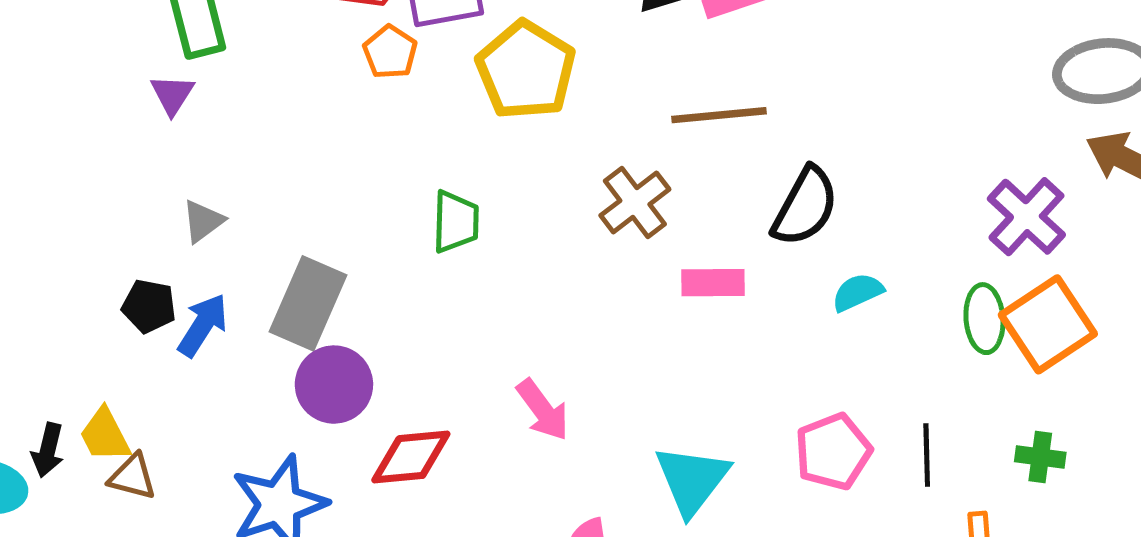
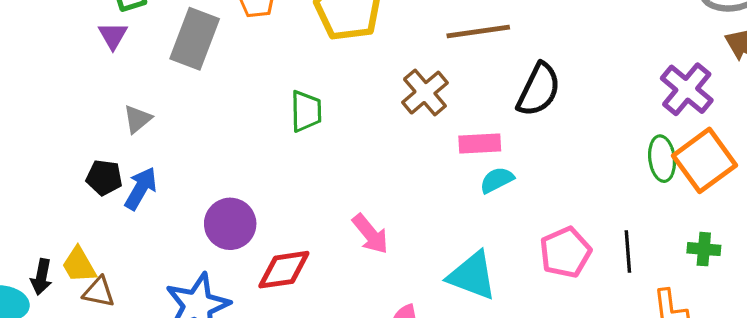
cyan semicircle: (858, 292) -> (497, 180), moved
gray rectangle: (308, 303) -> (195, 39), moved
cyan triangle: (692, 480) -> (472, 276), turned -44

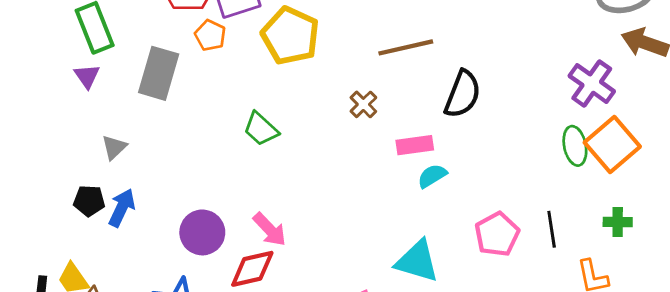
brown cross: (425, 93) -> (363, 104), size x0.7
green trapezoid: (306, 111) -> (261, 129), turned 138
pink arrow: (370, 234) -> (270, 229), moved

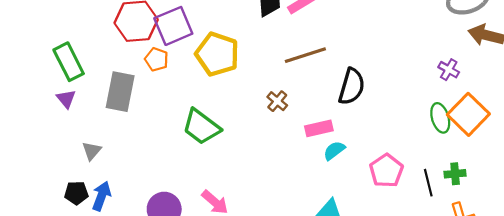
purple cross: (592, 84) -> (449, 70), size x0.6
green trapezoid: (261, 129) -> (201, 127), size x1.4
green cross: (618, 222) -> (455, 174), moved
pink pentagon: (497, 234) -> (386, 171), moved

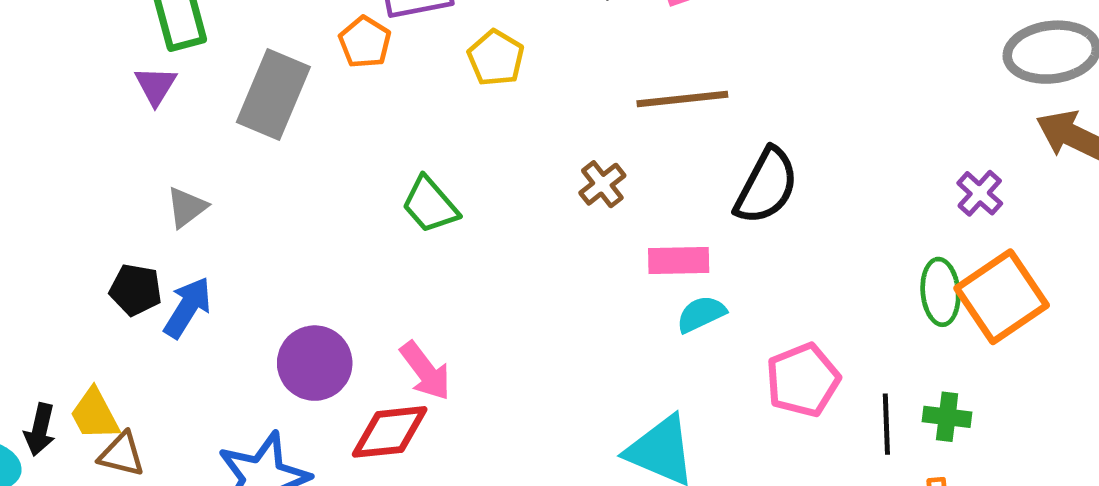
yellow pentagon: (217, 54) -> (496, 58), size x0.6
green trapezoid: (201, 127) -> (430, 205), size x0.7

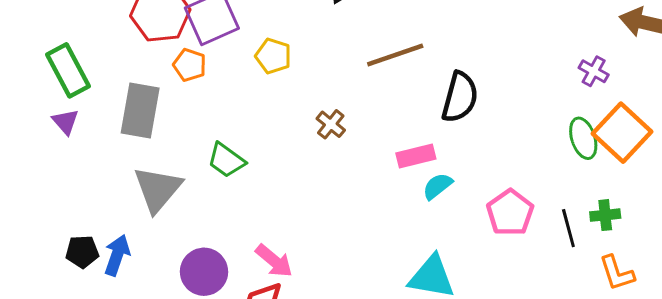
brown cross: (602, 184) -> (331, 124), moved
green trapezoid: (430, 205) -> (226, 160), moved
gray triangle: (187, 207) -> (158, 189), moved, size x1.8

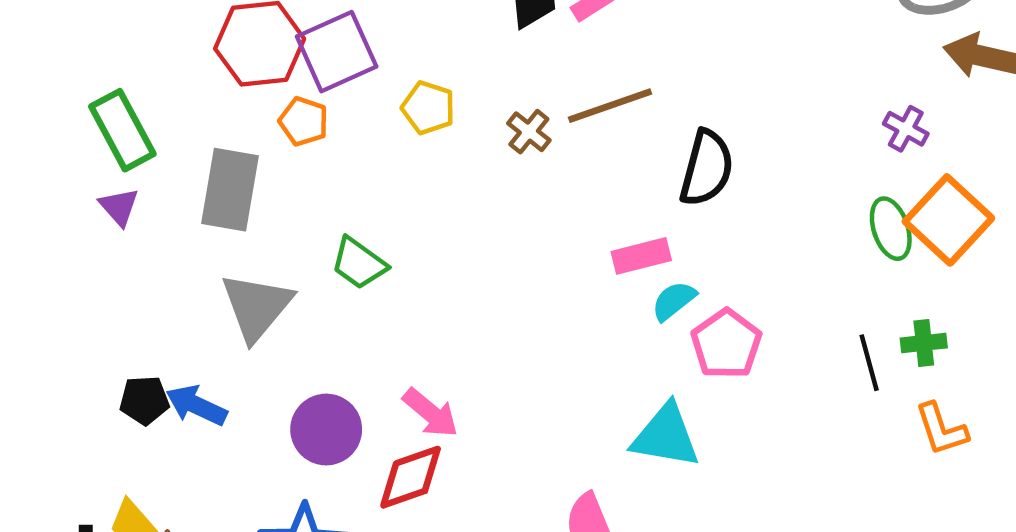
brown cross: (331, 124) -> (529, 132), moved
pink pentagon: (510, 213) -> (726, 344), moved
blue arrow: (117, 255) -> (196, 405), turned -84

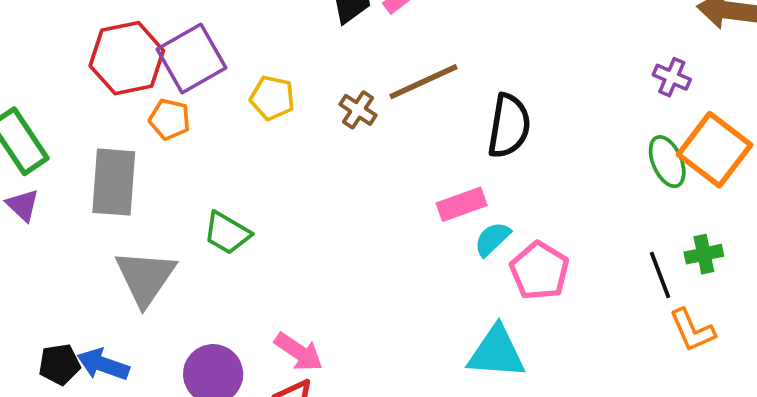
orange L-shape: (941, 429) -> (692, 330), moved

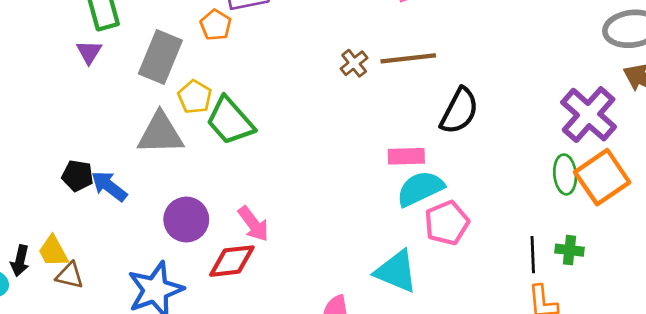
purple cross: (672, 77) -> (589, 115), size x2.0
yellow pentagon: (272, 98) -> (195, 97), moved
green trapezoid: (227, 233) -> (230, 121), size x1.4
cyan semicircle: (492, 239) -> (420, 189), size x1.6
gray triangle: (145, 277) -> (160, 133), turned 36

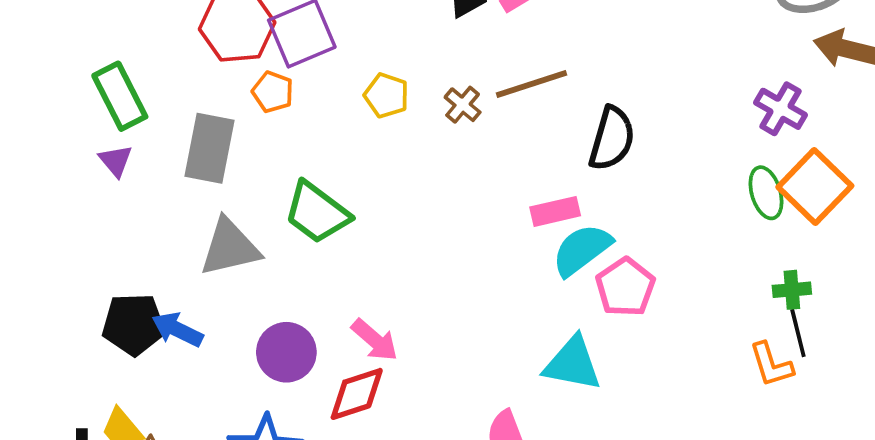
yellow pentagon: (195, 97) -> (386, 95), moved
purple cross: (589, 115) -> (781, 109), size x0.7
black pentagon: (78, 176) -> (134, 324), size x1.5
black line: (533, 255) -> (798, 333), moved

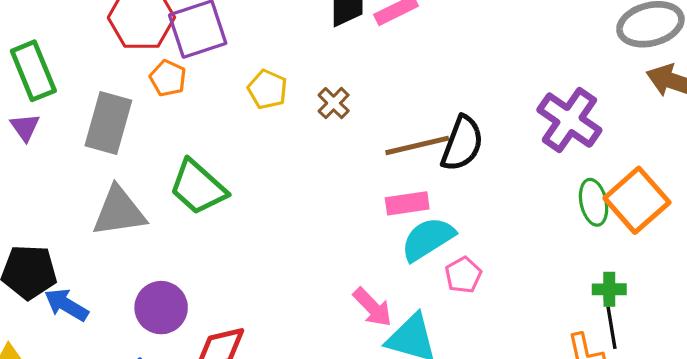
brown line: (531, 84) -> (417, 145), moved
purple cross: (781, 109) -> (569, 120), moved, size x1.4
pink pentagon: (625, 287) -> (463, 275), size x0.7
blue arrow: (177, 330) -> (66, 305), moved
pink arrow: (375, 340) -> (372, 307), moved

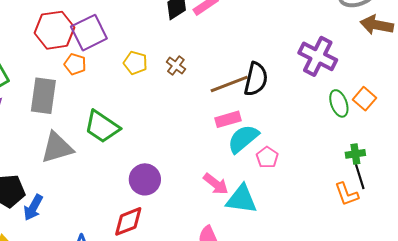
orange square: (637, 200) -> (365, 99), size x0.6
blue arrow: (66, 305) -> (33, 207), turned -84
purple circle: (161, 308) -> (145, 179), moved

